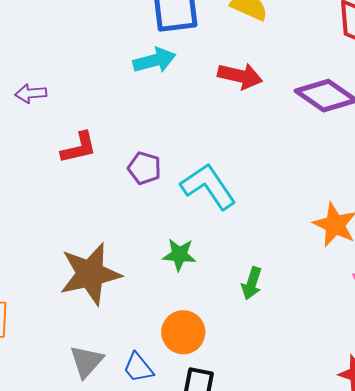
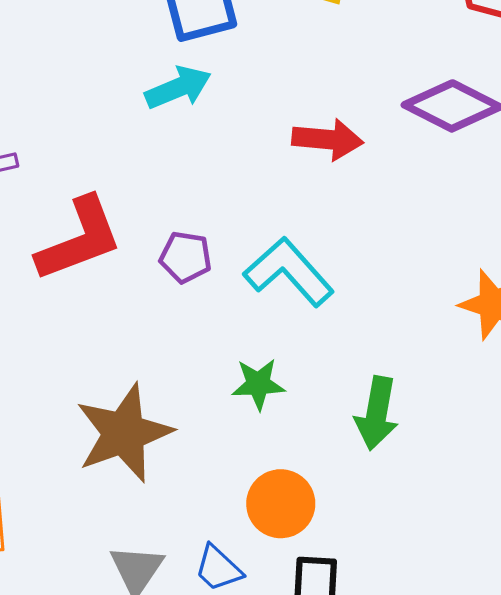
red arrow: (240, 76) -> (328, 139), moved
red L-shape: (79, 148) -> (79, 239), size x1.6
green arrow: (252, 283) -> (377, 413), size x1.4

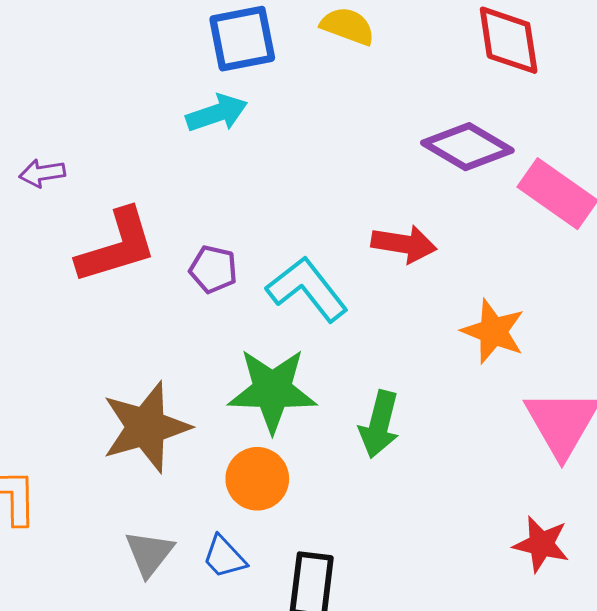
red arrow: (328, 139) -> (404, 244), moved
green star: (258, 384) -> (272, 390), size x1.8
orange circle: (281, 504) -> (257, 479), moved

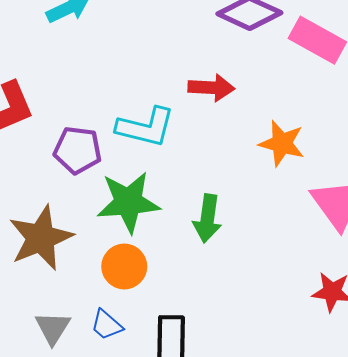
purple pentagon: (213, 269) -> (78, 150), moved, size x1.4
cyan L-shape: (307, 289) -> (146, 127), turned 148

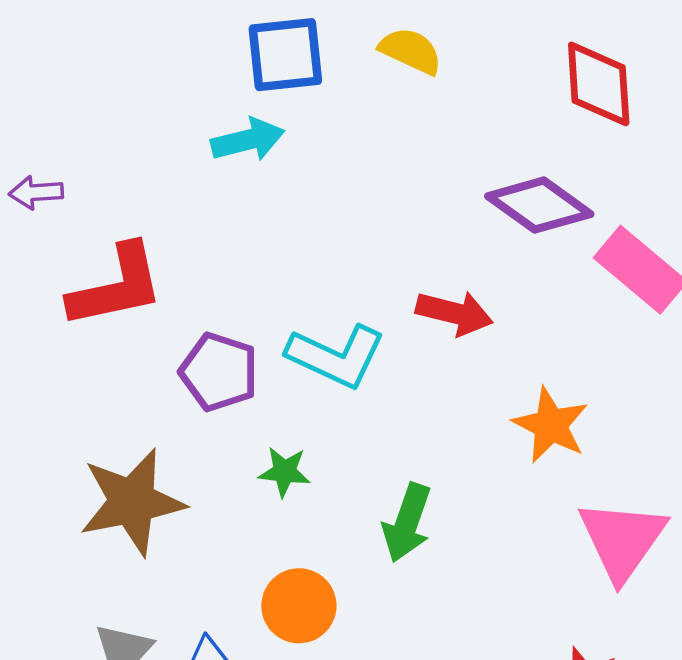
green star: (128, 202) -> (284, 472), size x0.5
orange circle: (124, 266) -> (299, 606), moved

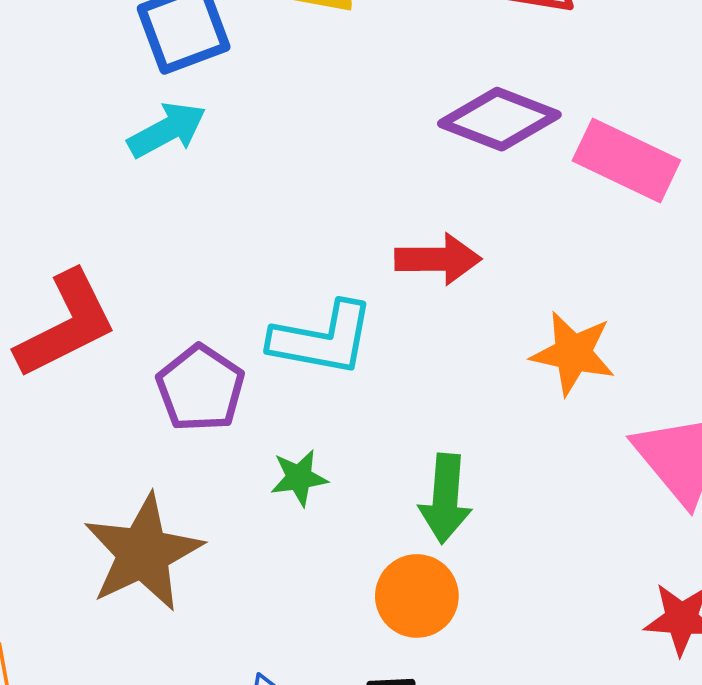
purple pentagon: (219, 372) -> (201, 388), turned 30
orange circle: (299, 606) -> (417, 596), moved

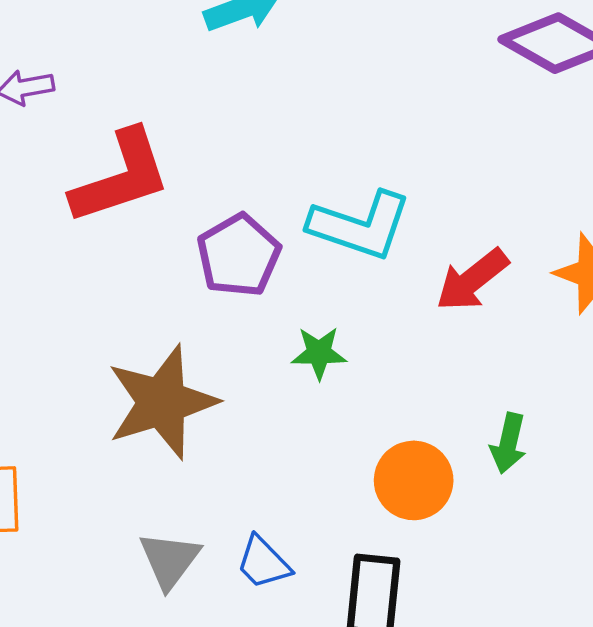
red arrow: (438, 259) -> (472, 280), moved, turned 134
green arrow: (445, 499) -> (508, 443), moved, size x0.7

